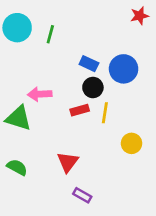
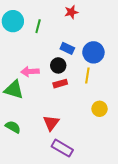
red star: (139, 16) -> (71, 12), moved
black circle: (93, 88) -> (58, 65), moved
yellow line: (105, 113) -> (87, 76), moved
purple rectangle: (82, 195) -> (62, 148), size x1.5

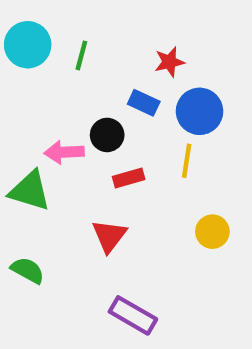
red star: (71, 12) -> (169, 62), moved
black circle: (58, 65) -> (107, 135), moved
red triangle: (51, 123) -> (109, 236), moved

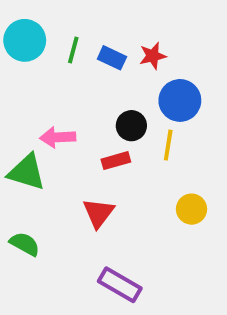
blue rectangle: (144, 103) -> (112, 58), moved
black circle: (107, 135) -> (131, 126), moved

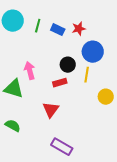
pink arrow: (58, 137) -> (30, 71), turned 78
yellow circle: (192, 209) -> (106, 97), moved

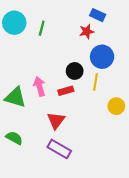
blue rectangle: (58, 30) -> (98, 15), moved
pink arrow: (30, 71) -> (39, 86), moved
purple rectangle: (62, 147) -> (59, 149), moved

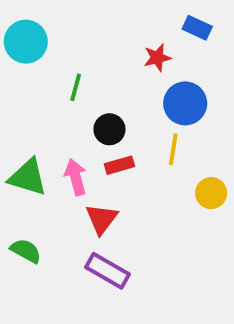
blue rectangle: (98, 15) -> (197, 28), moved
green line: (42, 28) -> (76, 87), moved
black circle: (75, 71) -> (109, 129), moved
pink arrow: (39, 86) -> (76, 177), moved

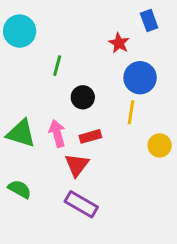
blue rectangle: (197, 28) -> (149, 21), turned 45
red star: (157, 58) -> (119, 43), turned -30
red rectangle: (119, 165) -> (90, 136), moved

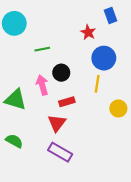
green line: (57, 66) -> (42, 49), turned 64
pink arrow: (57, 133) -> (42, 85), moved

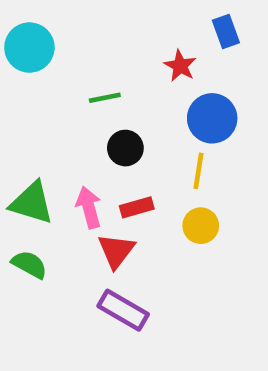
green line: (42, 49) -> (105, 98), moved
pink arrow: (42, 85) -> (89, 207), moved
yellow circle: (118, 108) -> (201, 226), moved
green semicircle: (14, 141) -> (29, 265), moved

